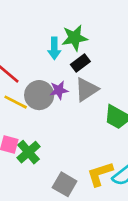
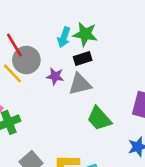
gray circle: (39, 95) -> (26, 60), moved

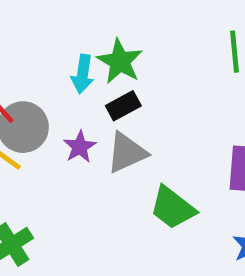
green star: (85, 34) -> (120, 61), turned 30
purple star: (55, 76) -> (80, 147), turned -30

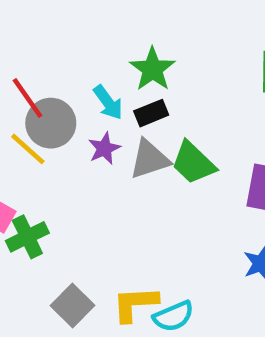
cyan arrow: (83, 74) -> (108, 102), moved, turned -51
green trapezoid: (173, 208) -> (193, 163), moved

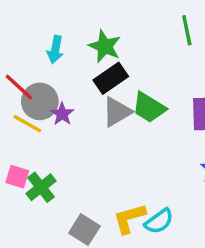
cyan arrow: (108, 102) -> (55, 49), moved, turned 60
black rectangle: (151, 113) -> (111, 78), size x1.4
purple star: (104, 148) -> (62, 114), moved

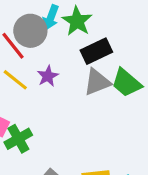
green star: (105, 46) -> (77, 21), moved
gray circle: (40, 101) -> (30, 31), moved

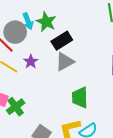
cyan arrow: (51, 17) -> (28, 21), turned -35
green trapezoid: (126, 83) -> (80, 98), moved, turned 55

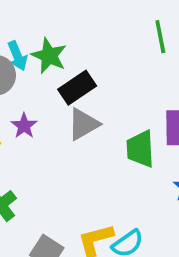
green trapezoid: (80, 98) -> (140, 149), moved

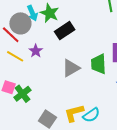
gray triangle: (83, 124) -> (71, 68), moved

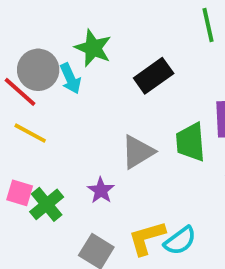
cyan arrow: (32, 13) -> (70, 79), moved
black rectangle: (65, 31) -> (154, 76), moved
purple star: (36, 51) -> (101, 190), moved

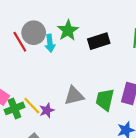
black rectangle: (154, 76) -> (99, 41), moved
yellow line: (30, 133) -> (32, 106), moved

